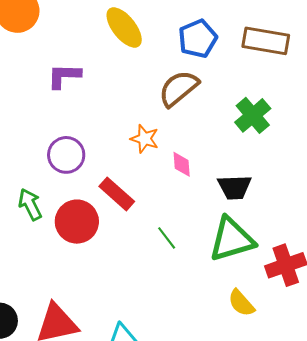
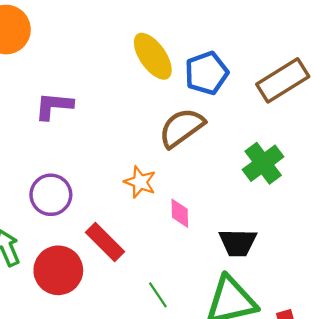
yellow ellipse: (124, 27) -> (153, 56), moved
brown rectangle: (266, 41) -> (283, 80), turned -45

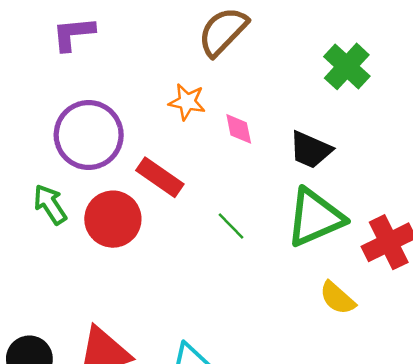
green cross: (263, 163) -> (347, 66), moved
purple circle: (51, 195) -> (89, 135), size x1.4
black trapezoid: (238, 243) -> (311, 150), turned 33

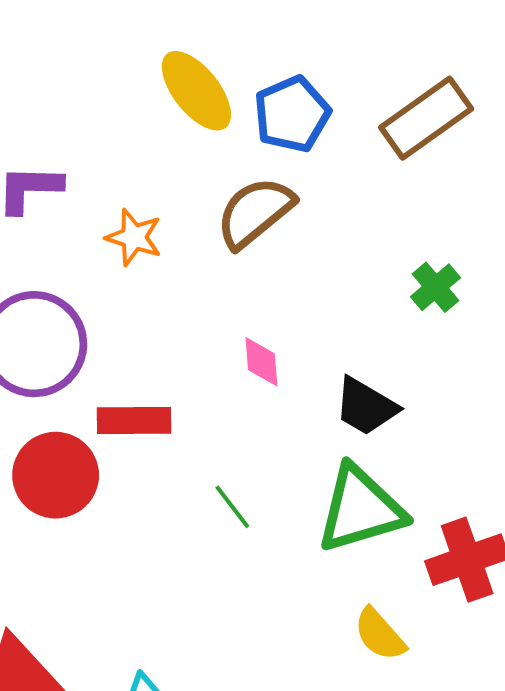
green cross: (347, 66) -> (436, 287), size x0.7
orange star: (187, 102) -> (134, 237), moved
red rectangle: (160, 177) -> (134, 421), turned -42

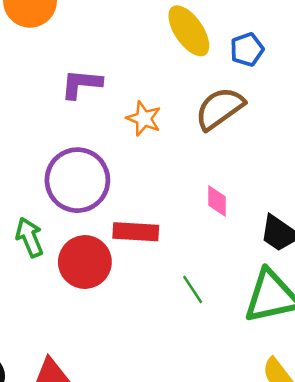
blue pentagon: (292, 114) -> (247, 50), size x0.7

